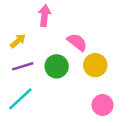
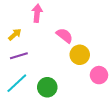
green circle: (57, 66) -> (47, 87), moved
pink circle: (103, 105) -> (99, 75), moved

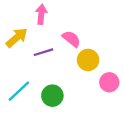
yellow arrow: (15, 34) -> (17, 38), size x1.5
purple line: (19, 56) -> (43, 52), moved

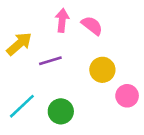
pink arrow: (41, 14) -> (62, 20), moved
pink semicircle: (71, 39) -> (92, 26), moved

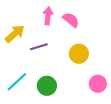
pink circle: (127, 96) -> (98, 84), moved

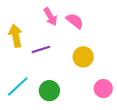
pink arrow: (48, 16) -> (50, 17), turned 144
yellow arrow: (15, 34) -> (16, 36), turned -60

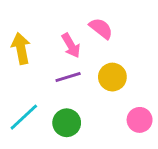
pink arrow: (50, 17) -> (71, 46), moved
purple line: (41, 49) -> (68, 77), moved

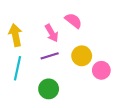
cyan line: (24, 117) -> (18, 68), moved, turned -35
pink circle: (140, 120) -> (101, 70), moved

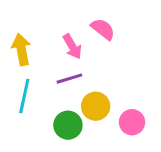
yellow circle: (82, 56) -> (96, 106), moved
pink circle: (101, 70) -> (132, 122), moved

